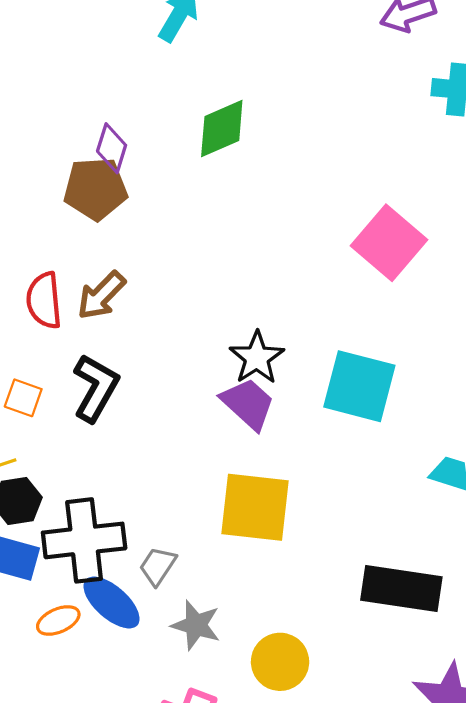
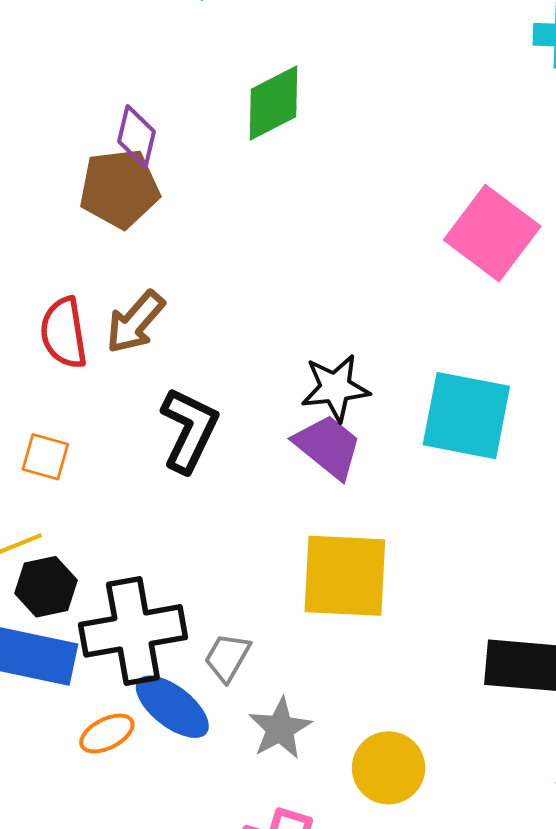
black star: (257, 358) -> (335, 388), turned 30
black L-shape: (96, 388) -> (189, 430), moved
gray star: (196, 625) -> (280, 728), turned 30

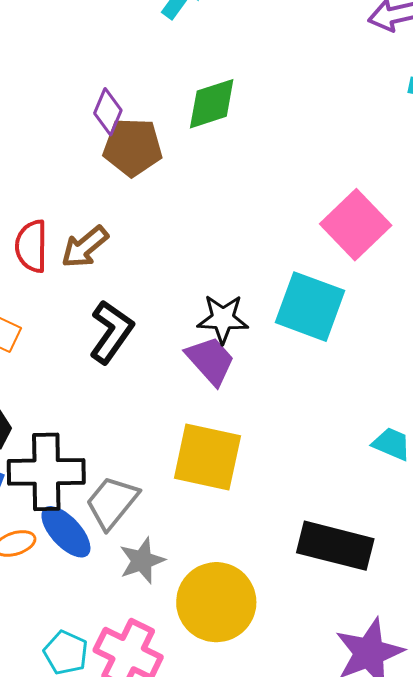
brown pentagon: (119, 189) -> (133, 147), moved
cyan square: (466, 416) -> (310, 307), moved
gray trapezoid: (227, 657) -> (112, 502), size x1.5
yellow circle: (389, 768) -> (216, 602), size x1.5

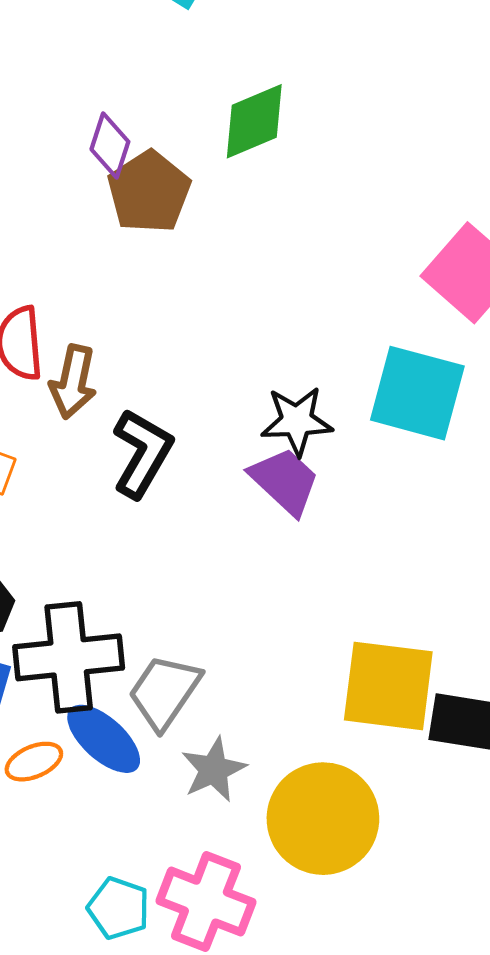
brown pentagon: (133, 147) -> (149, 192), turned -30
brown arrow: (85, 247) -> (73, 382), moved, turned -33
yellow square: (207, 457) -> (388, 686), moved

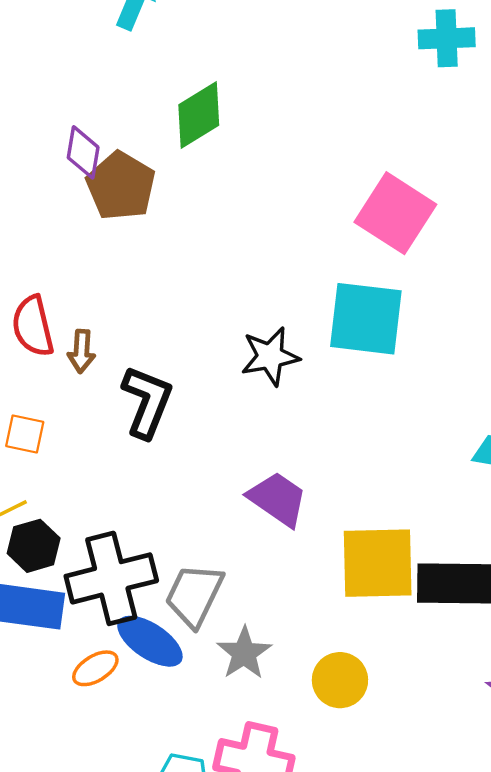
brown arrow: (73, 382) -> (81, 351), size x0.7
purple trapezoid: (285, 481) -> (278, 499), moved
yellow circle: (323, 819) -> (340, 680), size x0.6

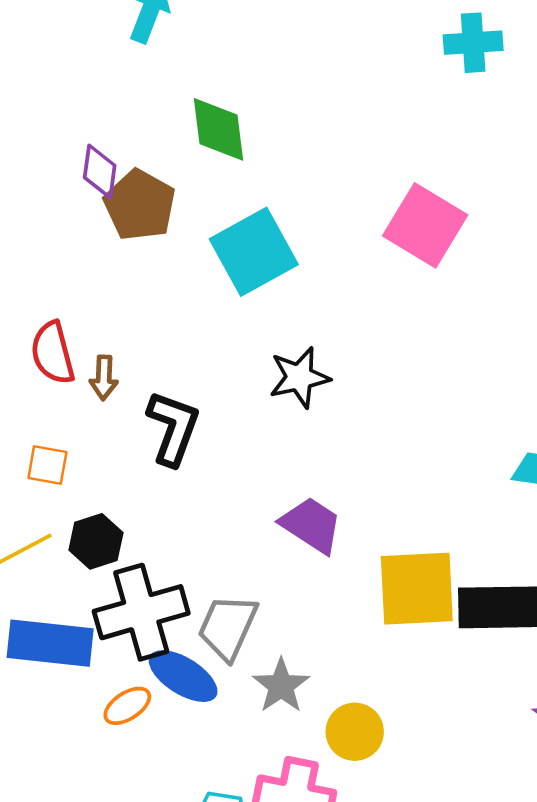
green diamond: (199, 115) -> (219, 129), turned -64
cyan square: (366, 319) -> (254, 252), moved, turned -34
black hexagon: (34, 546) -> (96, 541), moved
yellow circle: (340, 680) -> (355, 732), moved

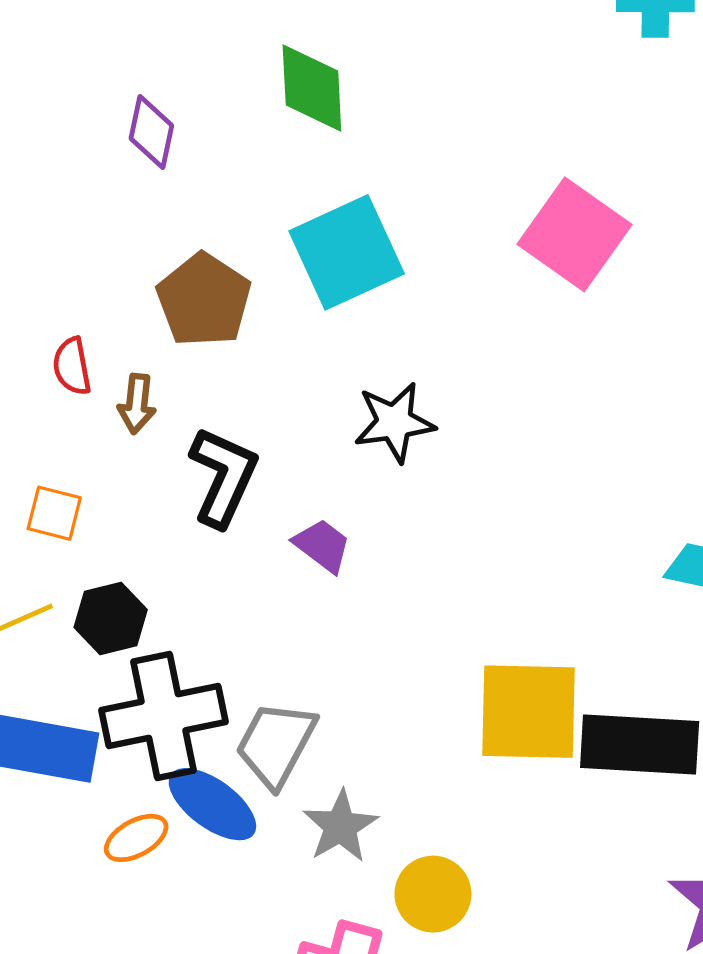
brown pentagon: (140, 205) -> (204, 300), moved
red semicircle: (53, 353) -> (72, 366), size x0.7
purple trapezoid: (311, 525) -> (322, 546), moved, size x0.7

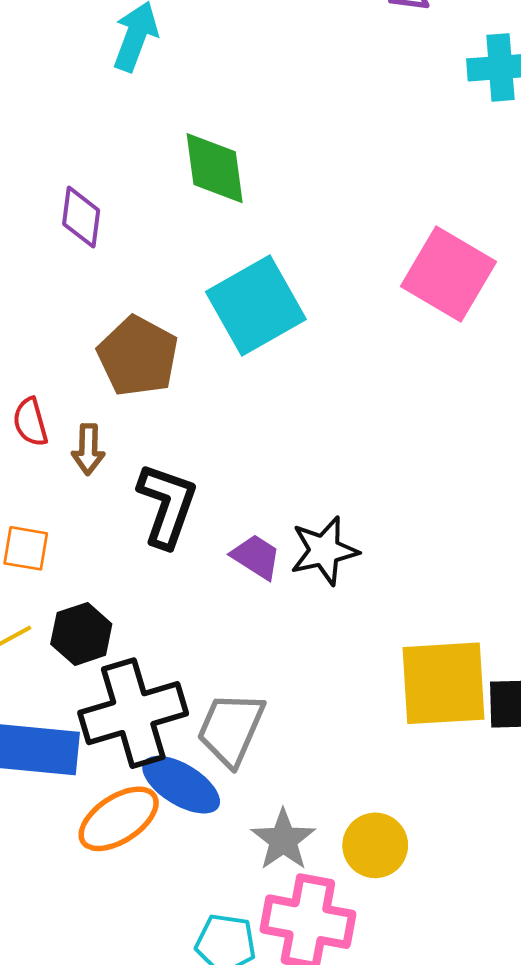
black star: (394, 422) -> (324, 551), moved
gray star: (340, 826) -> (283, 840), moved
orange ellipse: (136, 838) -> (119, 819), size x1.5

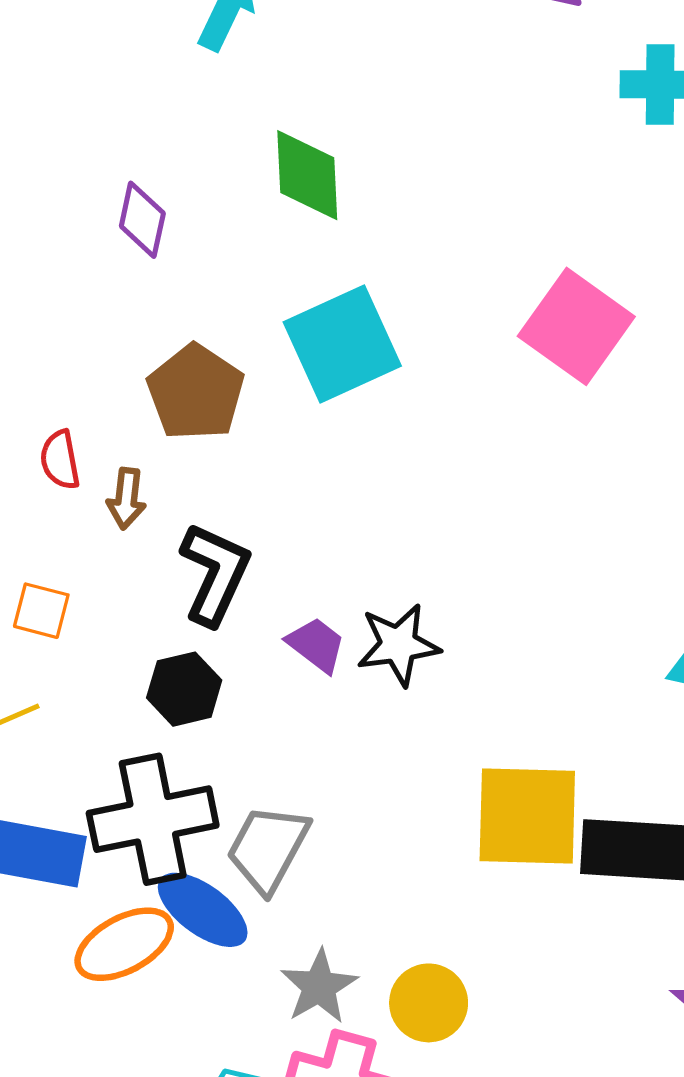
black hexagon: (81, 634) -> (184, 689), moved

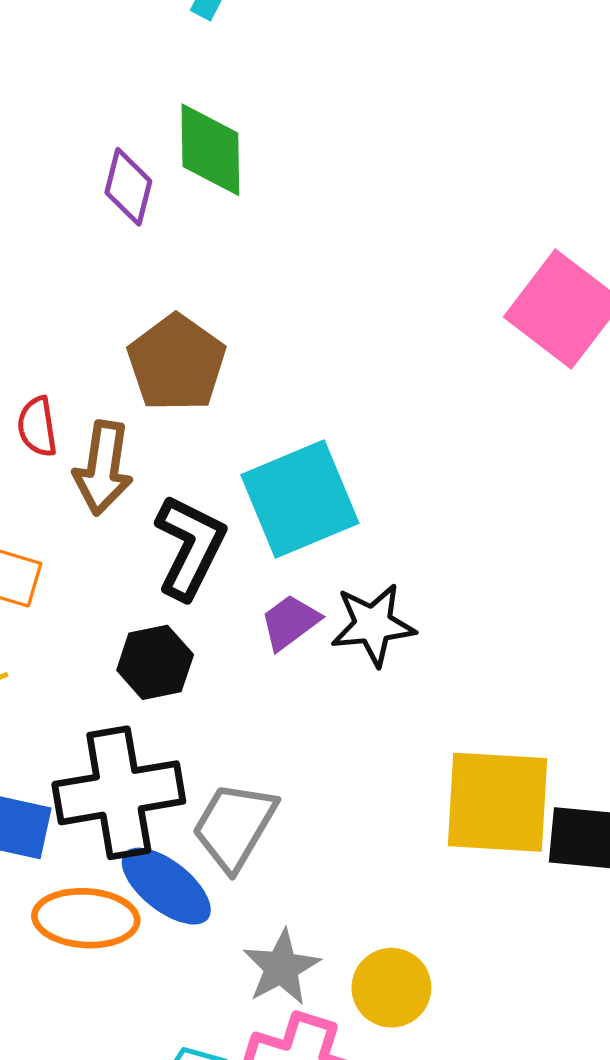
green diamond: (307, 175) -> (210, 150), moved
cyan square: (342, 344) -> (300, 499), moved
brown arrow: (126, 499) -> (103, 468), size x1.5
purple trapezoid: (316, 645) -> (290, 622), turned -76
orange ellipse: (124, 944) -> (86, 918), turned 30

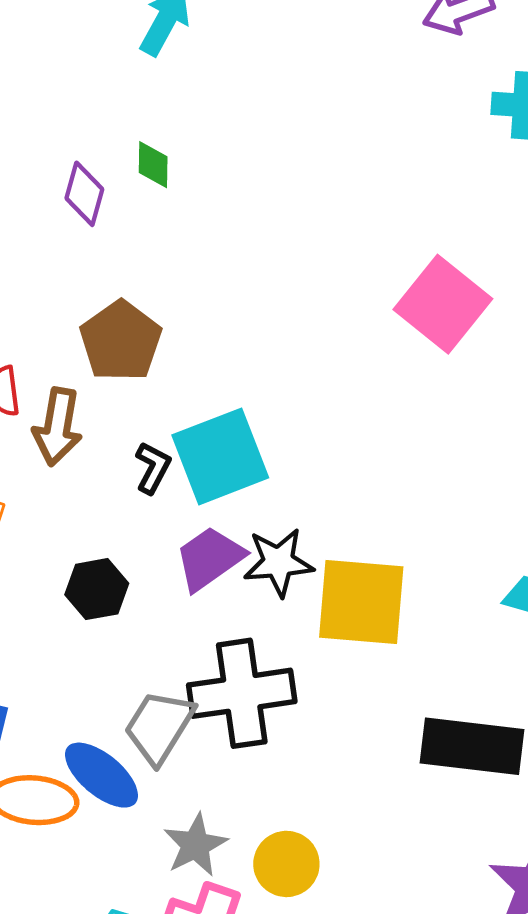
green diamond: (210, 150) -> (153, 165), size x0.6
black L-shape: (190, 547) -> (153, 468), moved, size x0.6
purple trapezoid: (290, 622) -> (210, 558), size x1.4
black cross: (119, 793) -> (242, 693), moved
yellow square: (497, 802) -> (361, 602), moved

